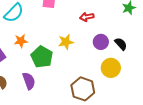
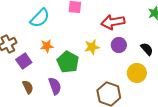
red arrow: (87, 17) -> (113, 22), size x1.6
purple circle: (101, 42) -> (119, 45), moved

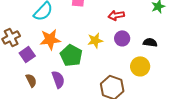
red arrow: (113, 22) -> (116, 15), size x0.7
orange star: (47, 46) -> (50, 39), size x1.5
black semicircle: (147, 49) -> (150, 42), turned -40

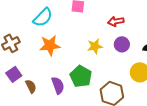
purple square: (27, 54) -> (14, 74), moved
green pentagon: (71, 55) -> (81, 76), moved

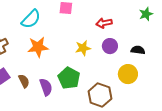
brown semicircle: (31, 86) -> (24, 81), moved

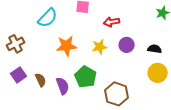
red arrow: (104, 23) -> (112, 22), moved
orange star: (38, 47) -> (67, 46), moved
yellow circle: (128, 74) -> (158, 73), moved

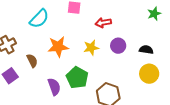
brown semicircle: (41, 80) -> (32, 61), moved

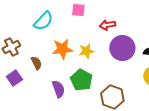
purple circle: (118, 46) -> (122, 48), size x1.6
yellow star: (91, 48) -> (86, 51), moved

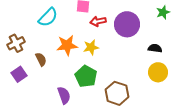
red arrow: (107, 25) -> (98, 21), moved
purple circle: (122, 48) -> (127, 24), moved
purple semicircle: (58, 89) -> (64, 95), moved

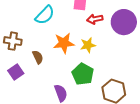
brown cross: (16, 43) -> (13, 41), turned 36

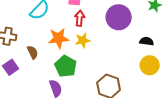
red arrow: (95, 19) -> (80, 18), moved, turned 105
green pentagon: (83, 74) -> (66, 66), moved

